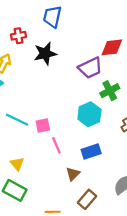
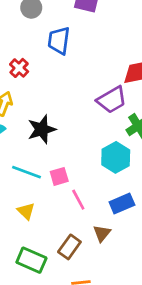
red cross: (18, 36) -> (19, 68), turned -32
black star: (45, 54) -> (42, 129), moved
yellow triangle: (17, 164) -> (26, 211), moved
brown rectangle: (87, 199) -> (69, 247), moved

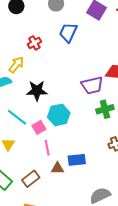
cyan hexagon: (116, 157) -> (59, 115), moved
pink square: (59, 176) -> (39, 127), turned -32
brown triangle: (102, 233) -> (57, 168), moved, turned 32

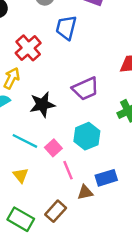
red cross: (34, 43) -> (28, 48), size x1.5
purple trapezoid: (92, 85) -> (85, 89), moved
cyan hexagon: (59, 115) -> (87, 136), moved

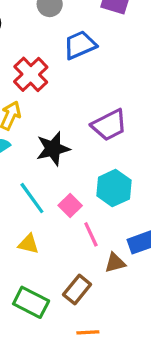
blue trapezoid: (66, 28) -> (80, 45), turned 55
cyan line: (25, 141) -> (32, 198), turned 30
yellow triangle: (21, 175) -> (28, 244), turned -35

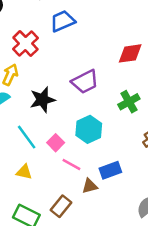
pink line: (91, 234) -> (71, 164), turned -36

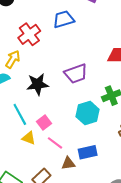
cyan hexagon: (89, 129) -> (88, 113), moved
yellow triangle: (24, 172) -> (29, 138), moved

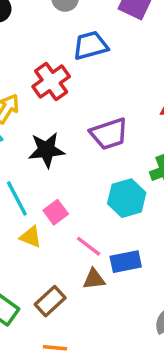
red cross: (29, 34) -> (51, 81), moved
pink line: (55, 143) -> (89, 246), moved

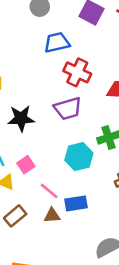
red cross: (51, 81) -> (77, 72), moved, turned -32
brown rectangle: (50, 301) -> (15, 216), moved

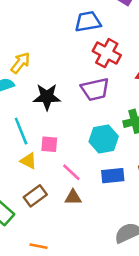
pink square: (26, 165) -> (49, 144), turned 36
blue rectangle: (76, 203) -> (113, 176), moved

